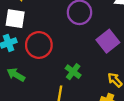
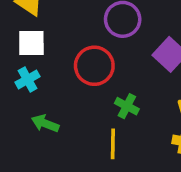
red circle: (39, 45) -> (94, 66), moved

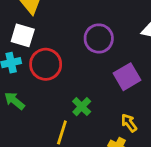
red circle: (94, 66) -> (46, 64), moved

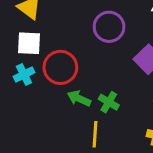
green arrow: (14, 101) -> (79, 98), moved

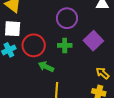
green cross: (109, 102) -> (65, 45), moved, turned -32

